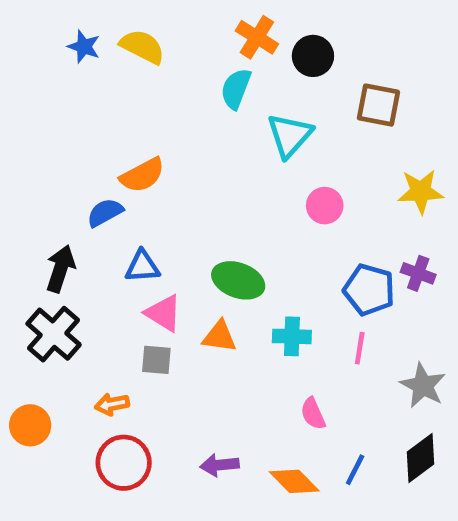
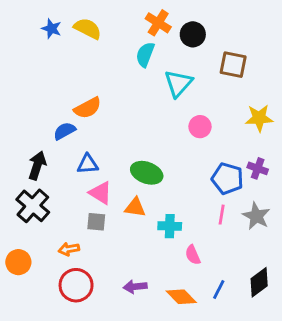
cyan cross: (292, 336) -> (170, 226), moved
gray star: (423, 386) -> (256, 216), moved

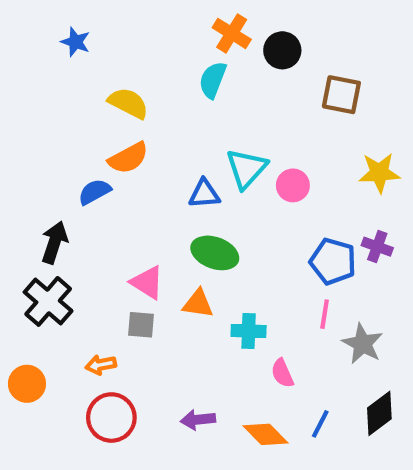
yellow semicircle: (88, 29) -> (128, 103), moved
cyan triangle: (178, 83) -> (246, 169), moved
blue triangle: (88, 164) -> (204, 194), moved
gray star: (256, 216) -> (363, 344), moved

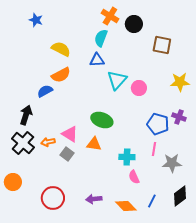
blue triangle: (204, 194) -> (97, 60), moved
gray square: (141, 325) -> (67, 154), turned 32
cyan cross: (249, 331) -> (127, 157), moved
gray star: (363, 344) -> (172, 163), turned -30
orange arrow: (101, 365) -> (48, 142), moved

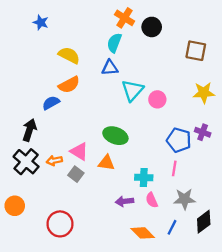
brown square: (162, 45) -> (196, 51), moved
gray star: (172, 163) -> (184, 199), moved
purple arrow: (94, 199) -> (125, 201), moved

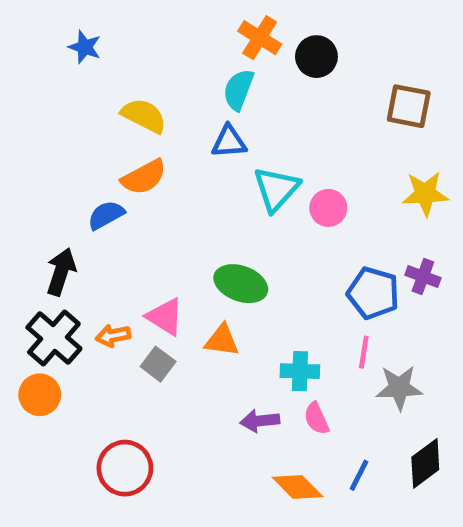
gray star: (184, 199) -> (399, 388), moved
orange circle: (15, 206) -> (40, 395), moved

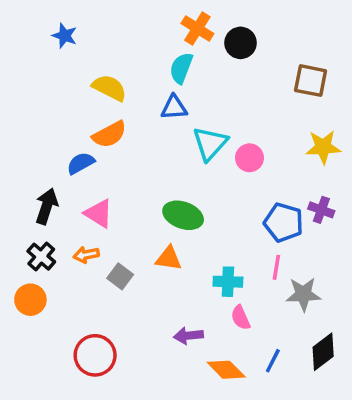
pink triangle: (165, 317) -> (99, 213), moved
black cross: (54, 338) -> (41, 257), size x0.7
purple arrow: (260, 421) -> (188, 336), moved

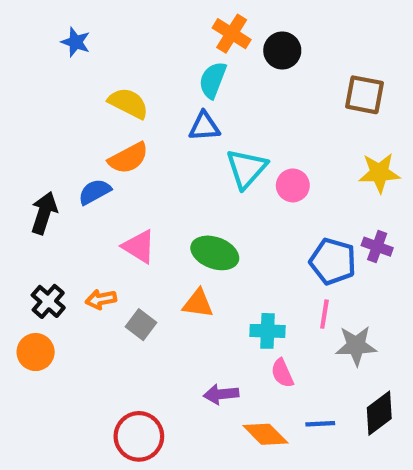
black arrow: (47, 206) -> (44, 213), moved
pink triangle: (99, 213) -> (139, 247), moved
red circle: (95, 355) -> (139, 436), moved
blue line: (273, 361) -> (320, 424), turned 60

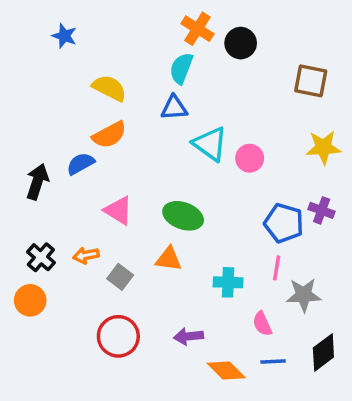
cyan triangle: (246, 169) -> (210, 144), turned -36
pink semicircle: (282, 373) -> (262, 324), moved
red circle: (139, 436) -> (118, 336), moved

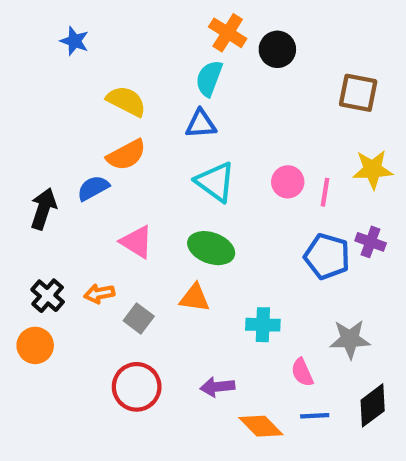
cyan triangle: (210, 144) -> (215, 182), moved
pink line: (277, 268) -> (325, 192), moved

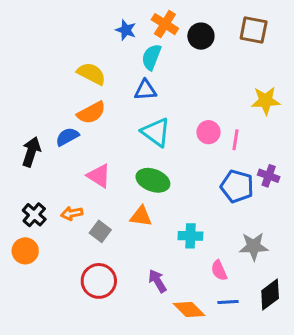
blue star: (74, 41) -> (126, 30), moved
brown square: (358, 93) -> (254, 30), moved
yellow star: (373, 169) -> (266, 101), moved
purple arrow: (217, 387) -> (157, 281), turned 65

